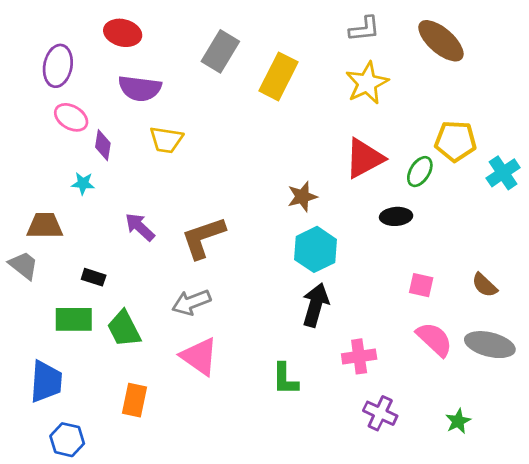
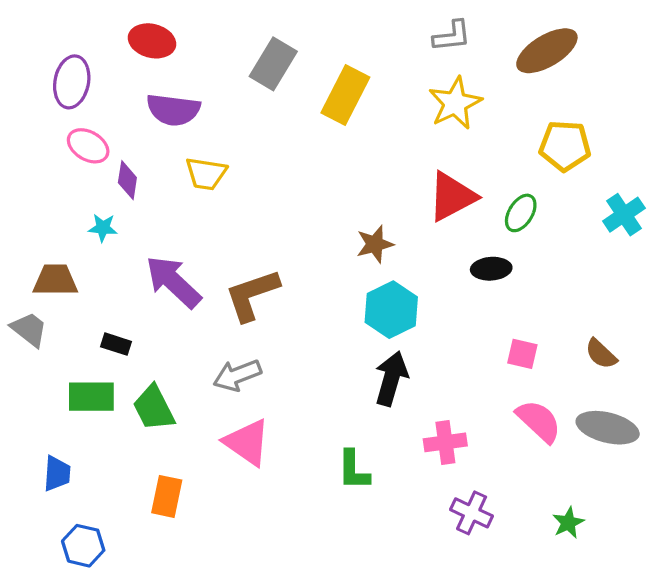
brown ellipse: (441, 41) -> (547, 51), turned -72
yellow pentagon: (456, 141) -> (565, 146), moved
purple arrow: (140, 227) -> (173, 282), size x1.5
blue trapezoid: (46, 382) -> (57, 474), size x0.7

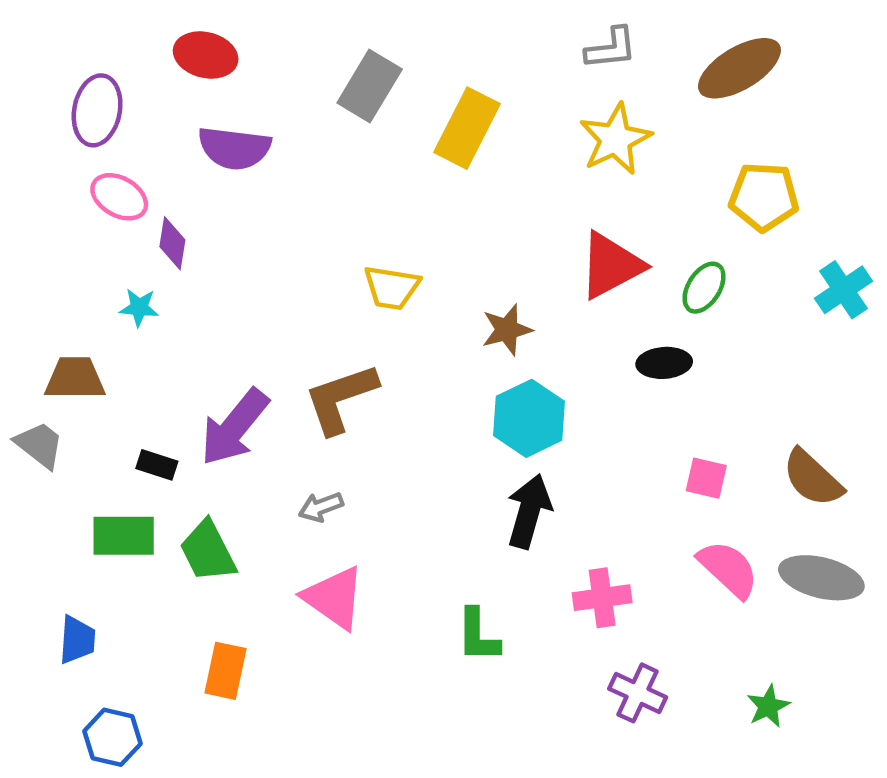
yellow trapezoid: (206, 174) -> (392, 288), moved
purple arrow: (173, 282) -> (234, 427), moved, turned -94
brown semicircle: (601, 354) -> (813, 478), size x1.4
gray arrow: (237, 375) -> (321, 507), size x0.7

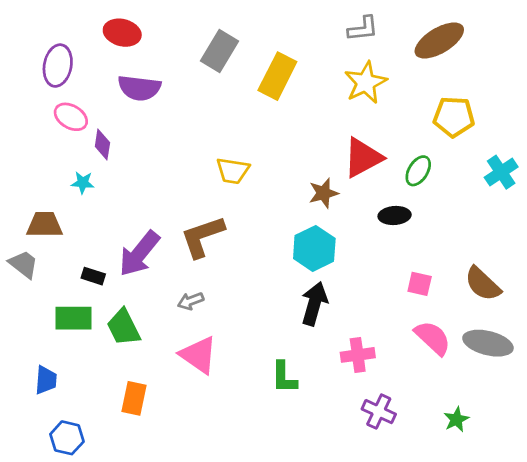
brown star: (507, 330) -> (323, 193), moved

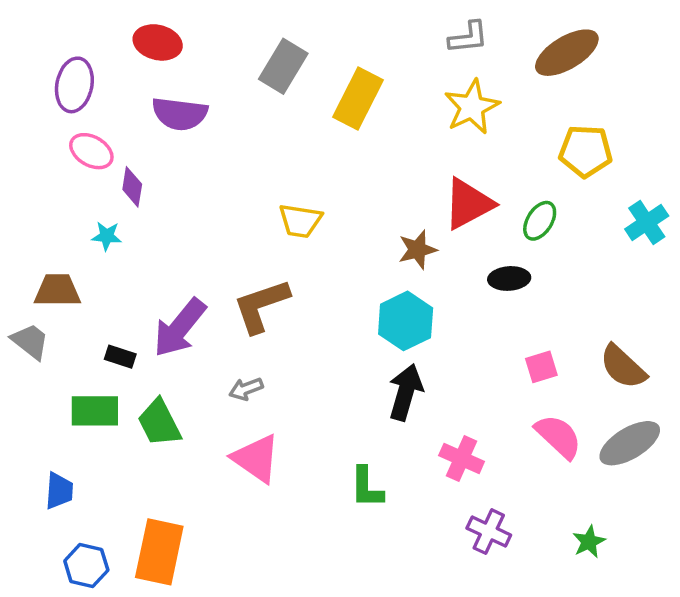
pink square: (420, 284) -> (541, 367), turned -30
gray ellipse: (488, 343) -> (630, 443), turned -45
pink cross: (358, 355) -> (462, 459), turned 32
orange rectangle: (134, 398) -> (159, 552), moved, size x1.5

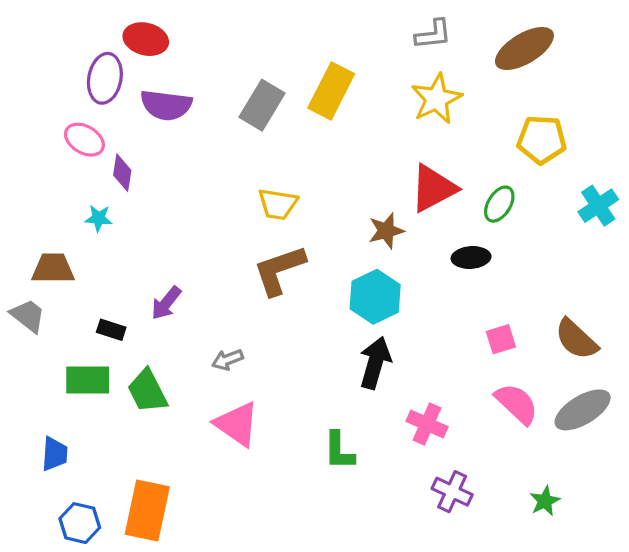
gray rectangle: (283, 66) -> (262, 105), moved
purple ellipse: (74, 85) -> (105, 78), moved
brown L-shape: (261, 306) -> (279, 270), moved
purple arrow: (180, 328) -> (166, 303), size x0.6

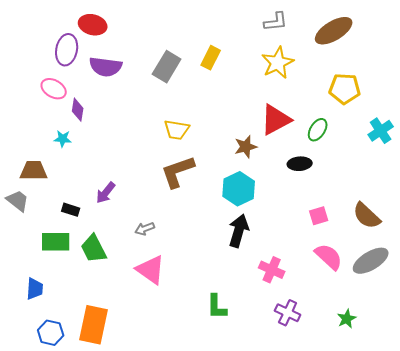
yellow rectangle: (331, 91) -> (211, 58), size x0.7
green L-shape: (339, 451) -> (217, 307), moved

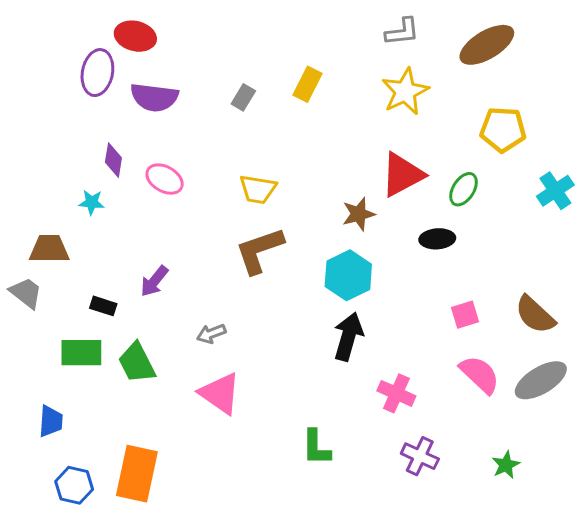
gray rectangle: (167, 67) -> (243, 97), size x0.6
pink ellipse: (54, 89) -> (165, 179), moved

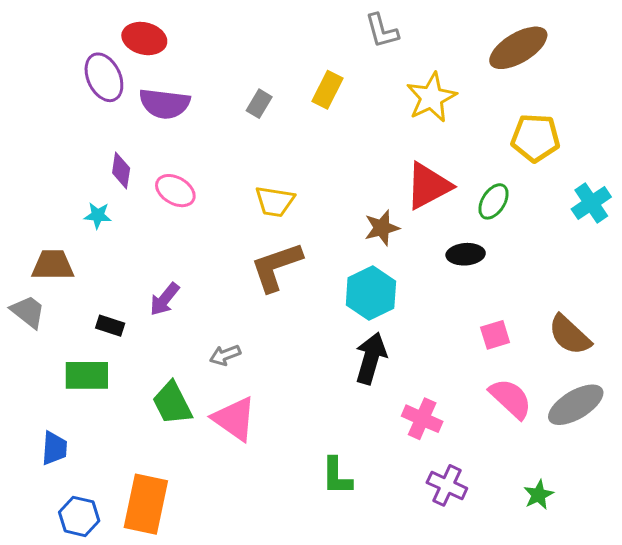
gray L-shape: (402, 32) -> (382, 31), moved, turned 81
purple ellipse: (97, 73) -> (104, 77), turned -36
green trapezoid: (137, 363) -> (172, 403), moved

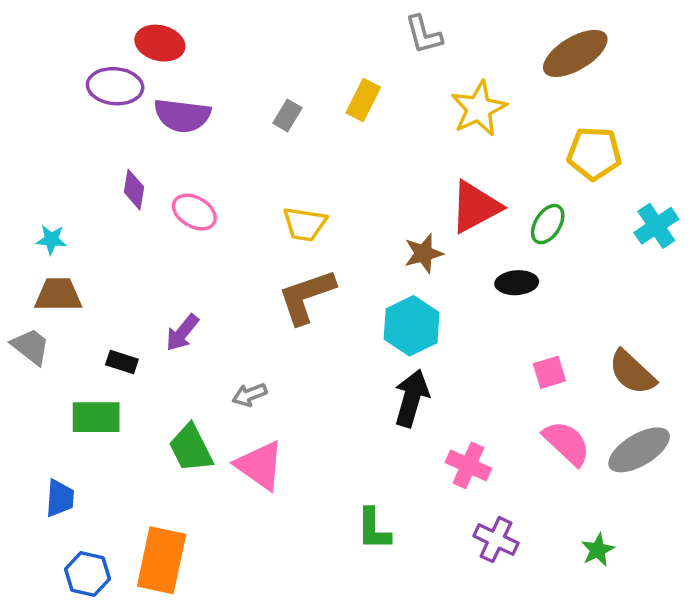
purple ellipse: (104, 77) -> (115, 86), turned -60
cyan star: (98, 215) -> (51, 240), moved

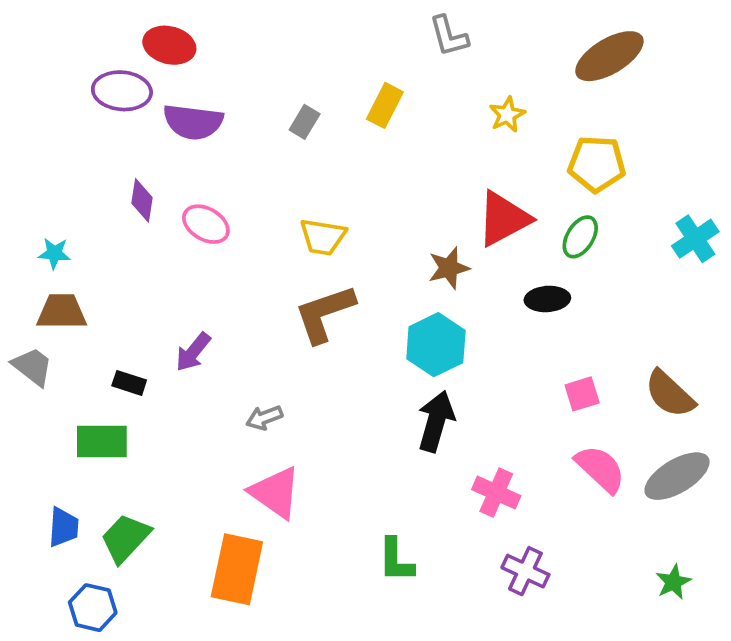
yellow star: (479, 109) -> (507, 115), size x0.6
yellow pentagon: (594, 153) -> (597, 164), moved
green trapezoid: (191, 448) -> (126, 538), moved, turned 70
green star: (598, 550) -> (673, 582), moved
orange rectangle: (162, 560) -> (237, 569), moved

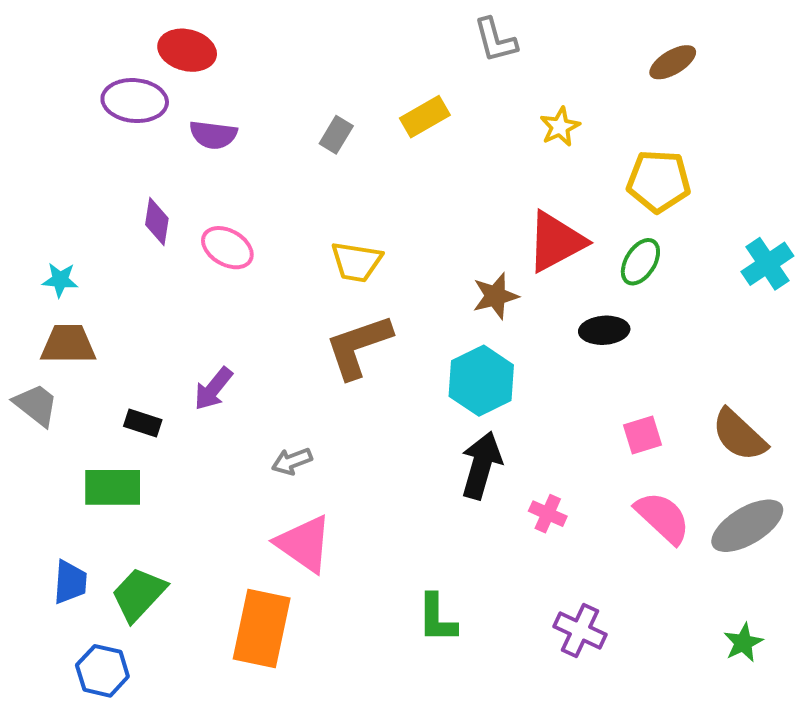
brown ellipse: (609, 56) -> (673, 62), size x0.6
yellow rectangle: (385, 105) -> (425, 117), turned 33
purple semicircle: (193, 122) -> (213, 135), size x0.7
pink cross: (496, 493) -> (548, 514), moved, size x0.7

